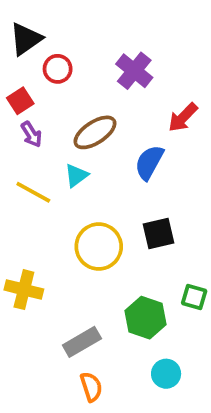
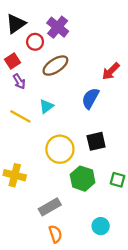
purple cross: (134, 71) -> (58, 27), moved
brown ellipse: (95, 132) -> (55, 66), moved
green hexagon: (145, 318) -> (83, 179), moved

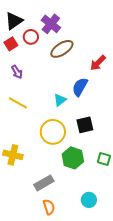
red square: (12, 61) -> (11, 44), moved
brown ellipse: (55, 66) -> (62, 49), moved
cyan triangle: (46, 106) -> (60, 100), moved

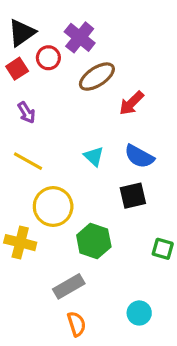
red arrow: (98, 63) -> (131, 103), moved
blue semicircle: (80, 87) -> (139, 156), moved, turned -90
cyan triangle: (60, 100) -> (94, 156), turned -40
yellow circle: (53, 132) -> (53, 207), moved
green hexagon: (73, 158) -> (94, 241), moved

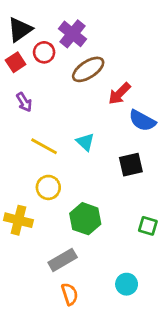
blue semicircle: (139, 156) -> (142, 121), moved
yellow line: (28, 161) -> (44, 146), moved
black square: (133, 196) -> (131, 165), moved
yellow circle: (53, 207) -> (48, 187), size x0.7

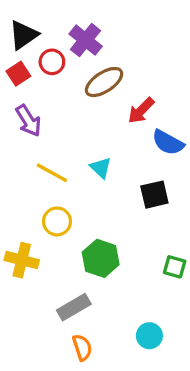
purple arrow: (24, 102) -> (28, 121), size x1.4

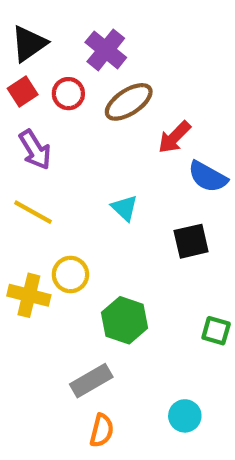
red circle: (52, 62) -> (68, 94), moved
yellow line: (52, 173) -> (33, 212), moved
yellow cross: (22, 260) -> (29, 295), moved
orange semicircle: (82, 347) -> (102, 430), turned 32

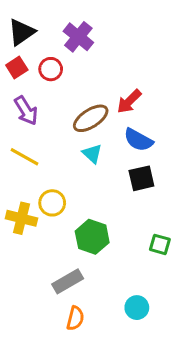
brown ellipse: (129, 102) -> (91, 118), moved
blue semicircle: (208, 177) -> (138, 140), moved

